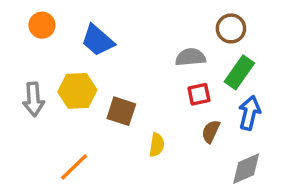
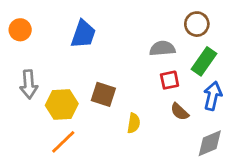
orange circle: (42, 25) -> (20, 30), moved
blue trapezoid: (98, 40) -> (83, 34), turned -112
yellow hexagon: (77, 91) -> (62, 104), moved
brown semicircle: (211, 131) -> (180, 112), turned -72

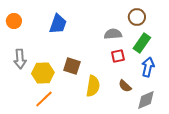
brown semicircle: (180, 112) -> (125, 86), moved
yellow semicircle: (134, 123) -> (93, 86), size x1.5

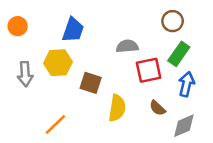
gray semicircle: (113, 34) -> (127, 46), moved
red square: (118, 56) -> (149, 70), size x1.5
yellow hexagon: (43, 73) -> (58, 63), moved

